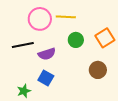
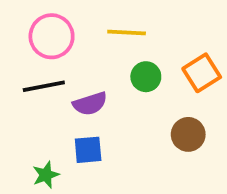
pink circle: (40, 19) -> (52, 36), moved
blue square: (46, 78) -> (88, 150), turned -35

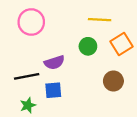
yellow line: (127, 32) -> (100, 20), moved
black line: (44, 86) -> (27, 76), moved

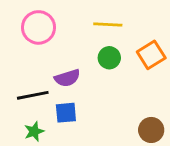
yellow line: (100, 20) -> (108, 25), moved
brown circle: (113, 81) -> (151, 130), moved

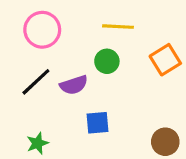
green circle: (109, 58) -> (107, 61), moved
black line: (33, 95) -> (36, 82), moved, turned -32
blue square: (66, 113) -> (97, 123), moved

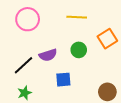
green circle: (107, 61) -> (79, 50), moved
black line: (36, 82) -> (23, 65), moved

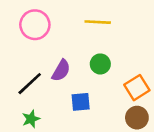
orange square: (107, 39) -> (137, 88), moved
purple semicircle: (48, 55) -> (61, 71), turned -42

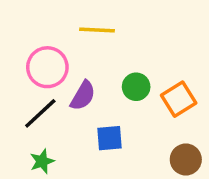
yellow line: (98, 22) -> (97, 30), moved
pink circle: (35, 25) -> (47, 67), moved
orange square: (137, 88) -> (179, 99), moved

